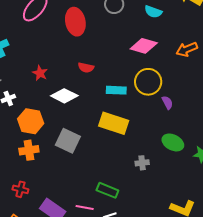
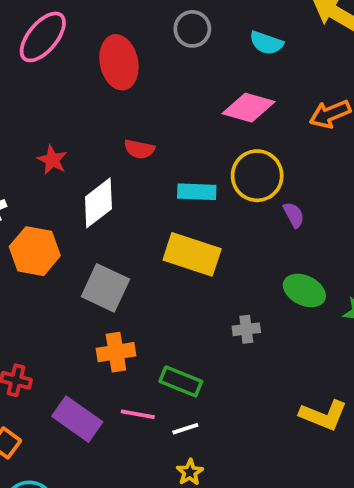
white diamond: (64, 96) -> (98, 203), turned -64
orange cross: (29, 150) -> (116, 352), moved

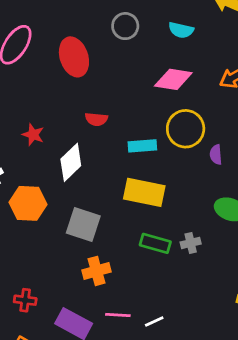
purple semicircle: (294, 215) -> (216, 155), turned -150
green rectangle: (181, 381) -> (155, 243), moved

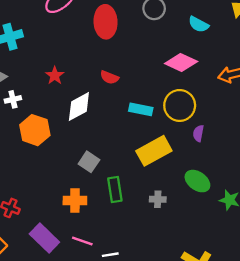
yellow rectangle: (144, 192) -> (154, 151), moved, turned -56
gray square: (83, 224) -> (89, 162), moved, size x0.7
green rectangle: (155, 243) -> (115, 189), moved, turned 50

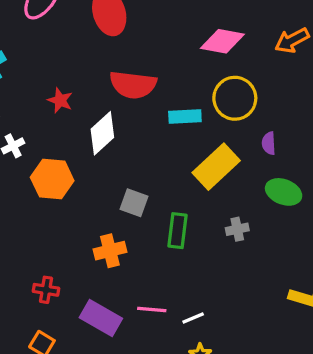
red semicircle: (109, 77) -> (133, 85), size x1.8
purple semicircle: (198, 133) -> (269, 143), moved
green rectangle: (115, 189) -> (177, 231), turned 30
orange cross: (75, 200) -> (110, 251), moved

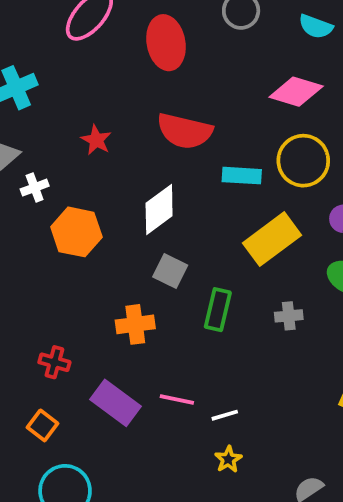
white diamond: (102, 133) -> (159, 210), moved

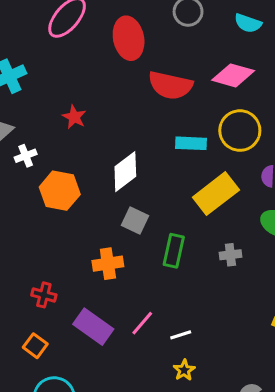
red semicircle: (185, 131) -> (170, 85), moved
pink line: (177, 400) -> (142, 323), turned -60

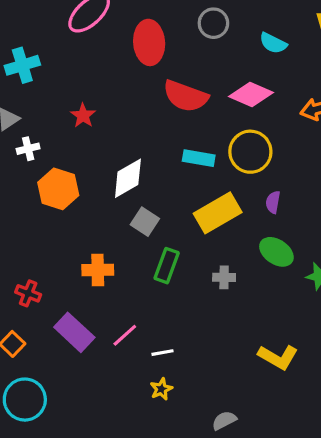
gray square: (135, 220) -> (145, 222), moved

